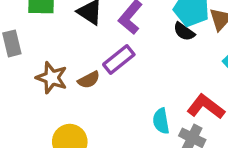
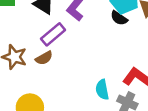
purple rectangle: (119, 59) -> (53, 34), moved

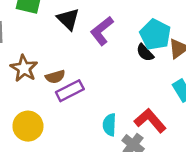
purple rectangle: (53, 34) -> (70, 91), moved

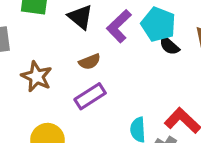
cyan pentagon: (155, 35) -> (158, 24), moved
brown semicircle: (55, 77) -> (90, 62), moved

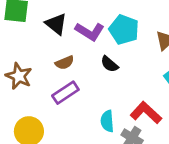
purple L-shape: (119, 26) -> (90, 31), turned -104
black semicircle: (169, 46) -> (109, 64), moved

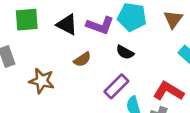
purple rectangle: (65, 93) -> (116, 86), moved

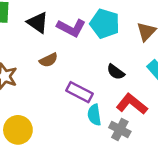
black semicircle: (125, 52) -> (116, 72), moved
purple rectangle: (116, 86) -> (79, 92), turned 65

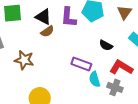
purple L-shape: (71, 28) -> (69, 17), turned 75
brown semicircle: (49, 60) -> (47, 31), moved

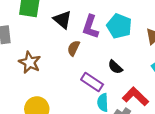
brown semicircle: (47, 31) -> (73, 48), moved, turned 136
black semicircle: (106, 45) -> (115, 67), moved

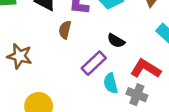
purple rectangle: (92, 82) -> (94, 63), turned -65

